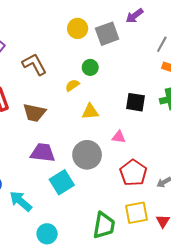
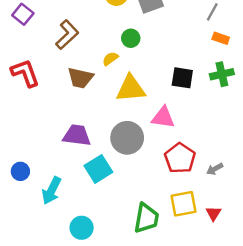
brown L-shape: (34, 64) -> (67, 35), turned 75
yellow triangle: (90, 112) -> (131, 89), size x1.5
brown trapezoid: (34, 113) -> (80, 78), moved
pink triangle: (119, 137) -> (163, 117), size x1.5
cyan arrow: (21, 201) -> (52, 191), turned -105

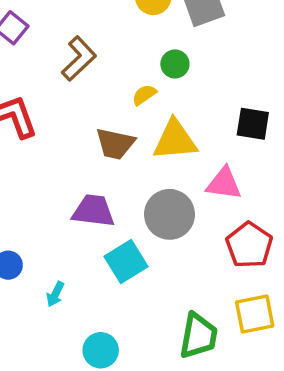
brown trapezoid: (80, 78) -> (115, 144), moved
cyan arrow: (52, 191) -> (55, 294), size x0.6

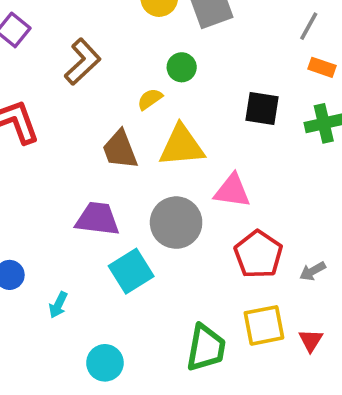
black square: (253, 124) -> (262, 108), moved
brown trapezoid: (115, 144) -> (120, 150), turned 57

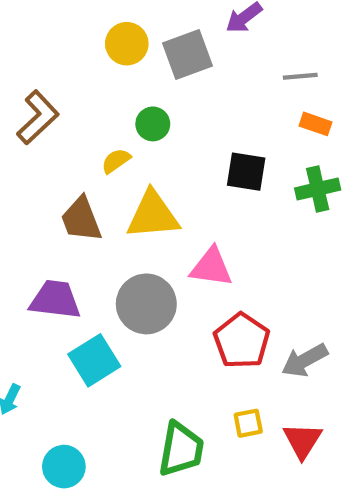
gray line: (309, 26) -> (300, 76), turned 56
gray arrow: (313, 271) -> (305, 360), size x1.5
yellow square: (264, 325) -> (248, 423), size x0.6
red triangle: (311, 340) -> (302, 441), size x1.4

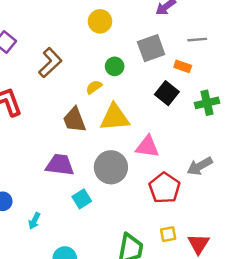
gray square: (187, 55) -> (151, 48), moved
orange rectangle: (315, 124) -> (183, 66), moved
black square: (246, 172) -> (167, 93), turned 30
cyan square: (94, 360) -> (82, 199), size x0.7
gray arrow: (305, 360) -> (200, 166), moved

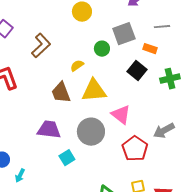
green circle: (115, 66) -> (102, 49), moved
pink triangle: (147, 147) -> (121, 115), turned 30
cyan arrow: (34, 221) -> (20, 176), moved

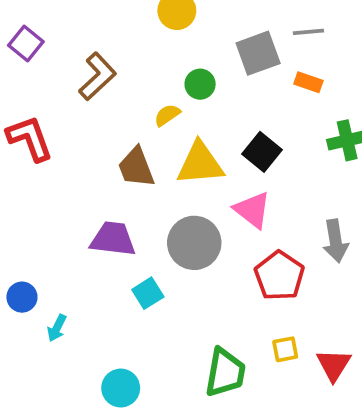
gray line: (162, 27) -> (308, 32), moved
green circle: (102, 49) -> (200, 84), moved
black square: (137, 71) -> (262, 152), moved
gray arrow: (164, 131) -> (336, 241), turned -70

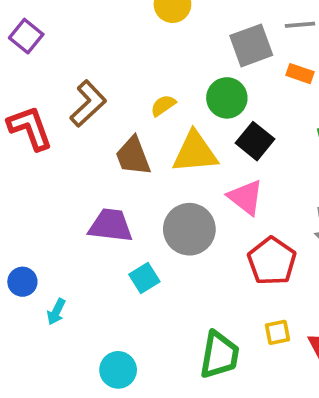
brown L-shape: (97, 76) -> (88, 104), moved
green circle: (200, 84) -> (227, 98), moved, size x1.4

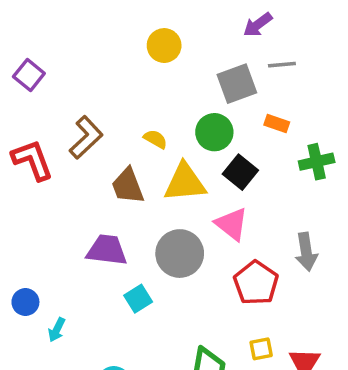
orange rectangle: (300, 74) -> (277, 124), moved
yellow semicircle: (163, 105) -> (155, 139), turned 65

